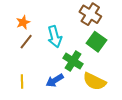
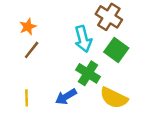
cyan arrow: (55, 37) -> (83, 39), moved

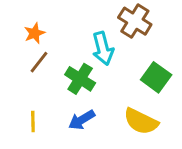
green square: (116, 50) -> (156, 77), moved
green cross: (88, 73) -> (80, 79), moved

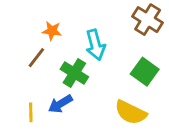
brown cross: (135, 21) -> (148, 20), moved
orange star: (34, 33) -> (52, 31), moved, turned 30
blue arrow: (82, 120) -> (60, 104), moved

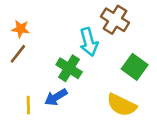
brown cross: (148, 20) -> (115, 20), moved
orange star: (52, 31) -> (21, 29), moved
brown line: (36, 58) -> (18, 54), moved

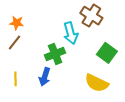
green cross: (69, 68) -> (55, 54), turned 36
blue arrow: (56, 97) -> (45, 77), turned -42
yellow line: (28, 105) -> (16, 79), moved

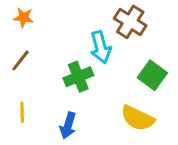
orange star: (17, 23) -> (24, 17), moved
blue arrow: (45, 77) -> (68, 126), moved

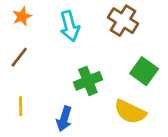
orange star: (24, 17) -> (22, 16), turned -30
cyan arrow: (101, 47) -> (70, 26), moved
green cross: (78, 77) -> (88, 81), moved

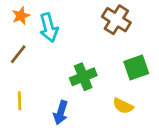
cyan arrow: (70, 26) -> (49, 28), moved
green square: (144, 71) -> (136, 67), turned 35
yellow semicircle: (130, 112) -> (123, 106), size x0.7

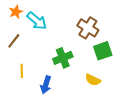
brown cross: (116, 20) -> (88, 28), moved
cyan arrow: (49, 28) -> (37, 21), turned -35
yellow line: (20, 101) -> (22, 71), moved

